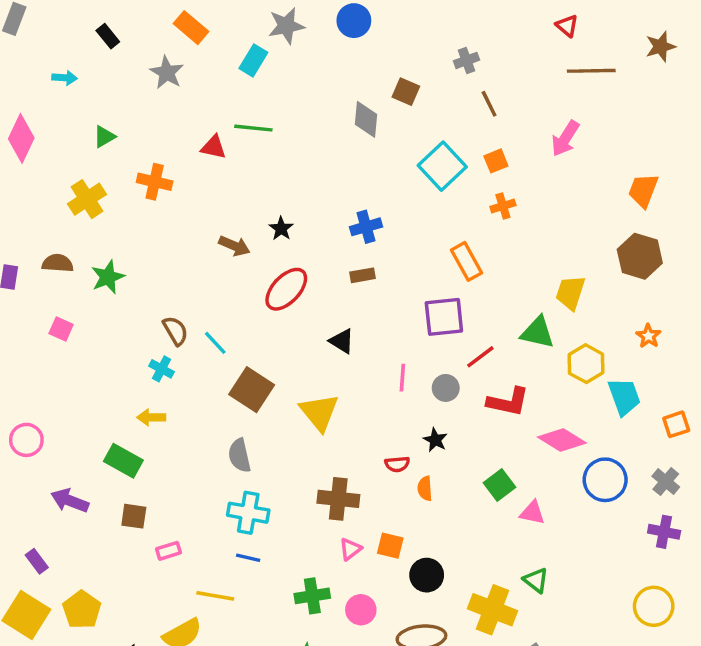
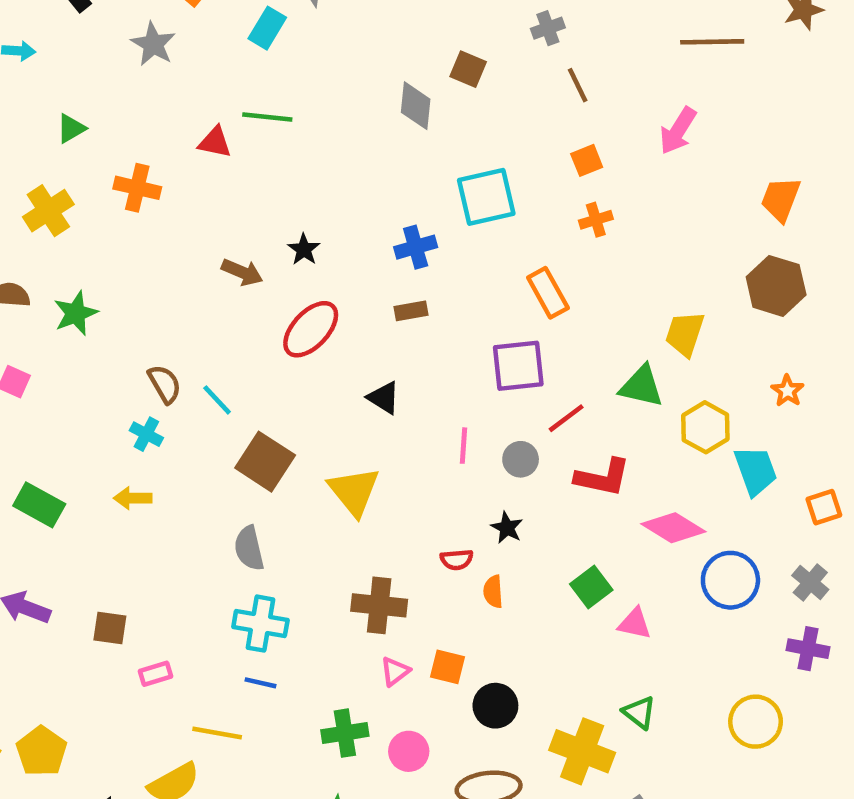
cyan square: (442, 166) -> (486, 197), moved, turned 30
green rectangle: (123, 461) -> (39, 505), moved
yellow circle: (654, 606) -> (756, 722), moved

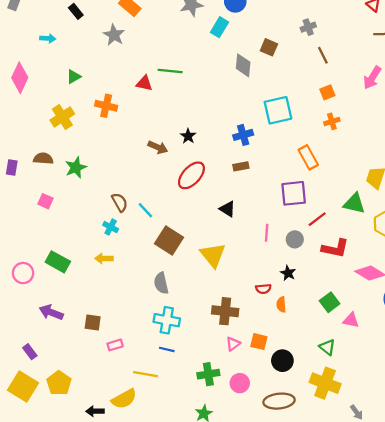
cyan rectangle: (267, 28) -> (220, 27), moved
green triangle: (639, 713) -> (327, 347), moved

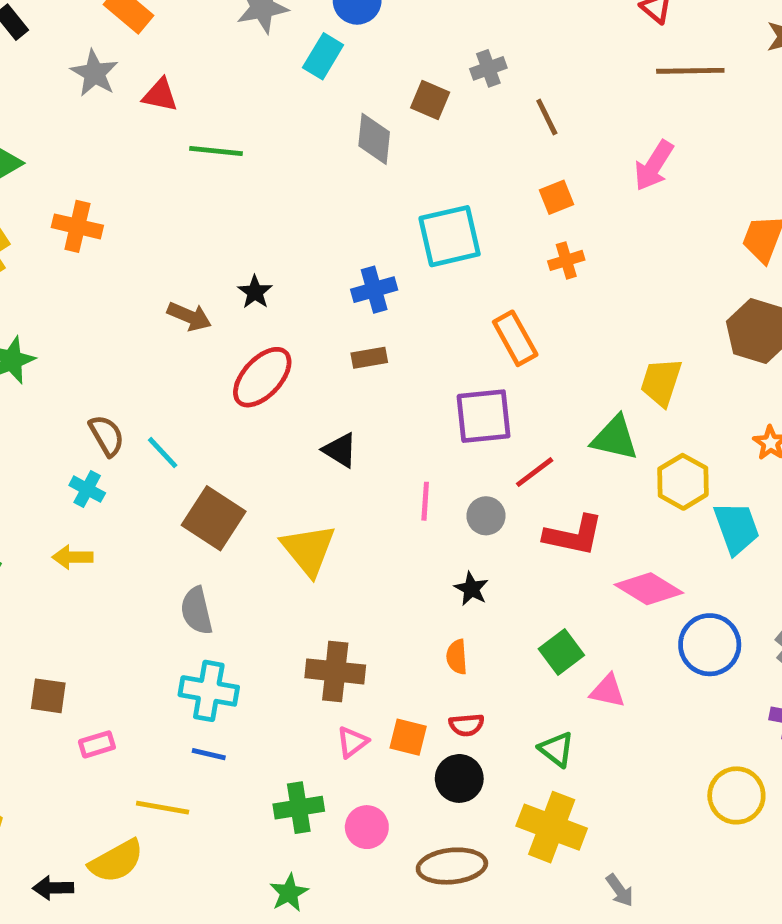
gray cross: (308, 27) -> (488, 68), moved
red triangle: (144, 83) -> (160, 95), moved
red semicircle: (263, 289) -> (467, 725), moved

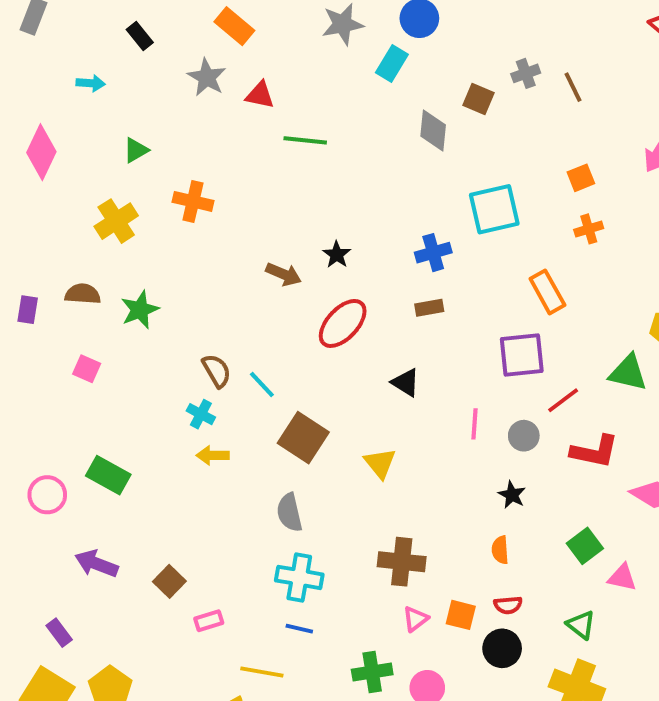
brown line: (547, 117) -> (573, 87), moved
yellow triangle: (308, 550) -> (380, 463), size x0.7
yellow arrow: (73, 557) -> (213, 455), moved
brown square: (48, 696) -> (169, 581), turned 36

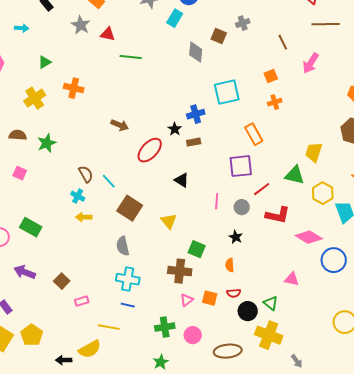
brown line: (573, 87) -> (283, 42), moved
black star: (337, 255) -> (175, 129), moved
green square: (585, 546) -> (197, 249), moved, turned -30
black circle: (502, 648) -> (248, 311), moved

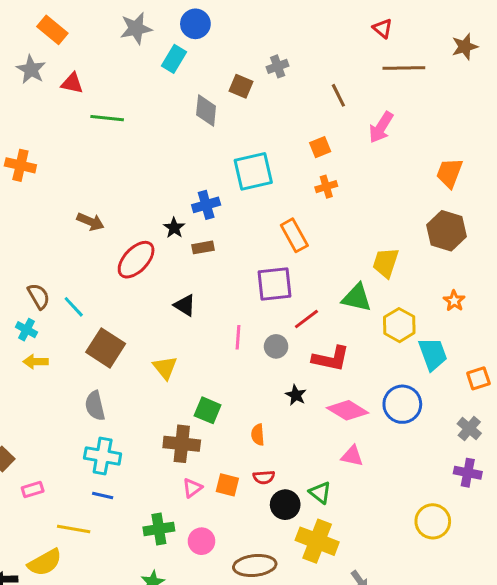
black star: (236, 237) -> (296, 395), moved
pink diamond: (309, 237) -> (348, 410), moved
blue circle: (334, 260) -> (402, 404), moved

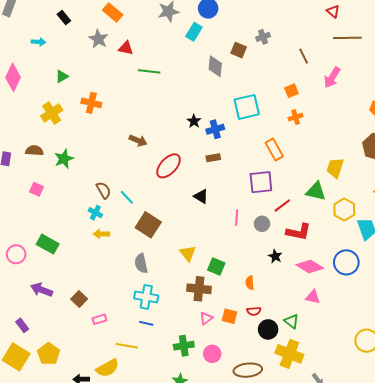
black star: (174, 228) -> (194, 121), moved
yellow triangle: (165, 368) -> (188, 253), moved

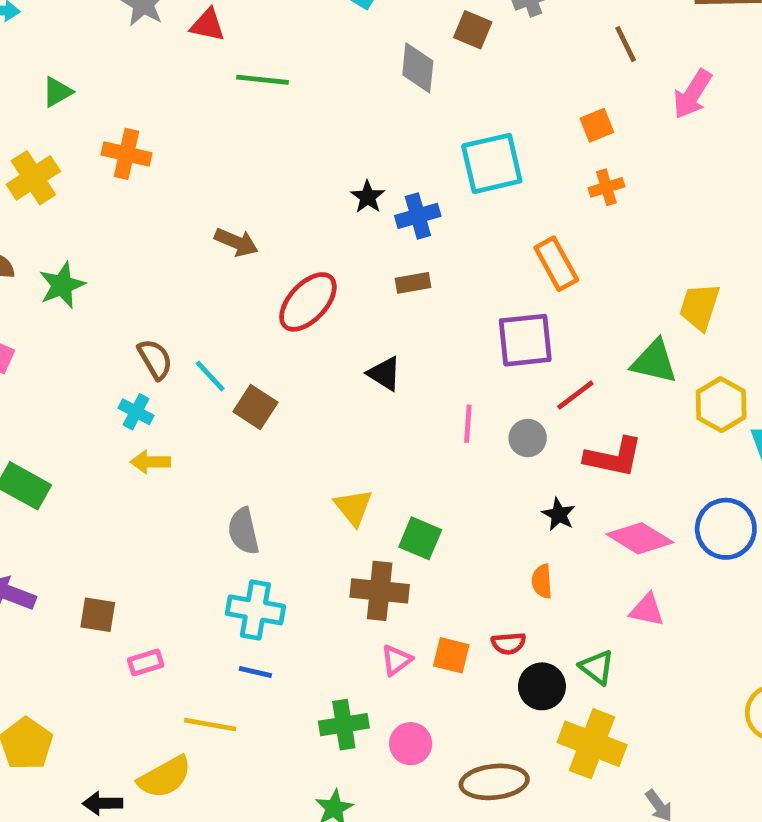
brown square: (148, 225) -> (255, 407), moved, size x0.7
orange semicircle: (250, 283) -> (542, 581), moved
brown square: (79, 299) -> (98, 615), turned -35

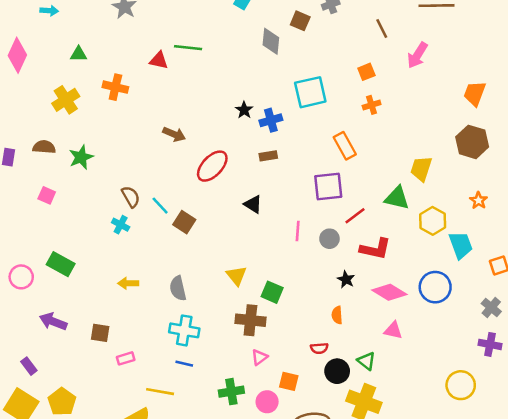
red triangle: (208, 25) -> (159, 60), moved
green triangle: (57, 92) -> (79, 54), turned 30
yellow arrow: (150, 462) -> (128, 283), moved
orange square: (451, 655) -> (289, 381), moved

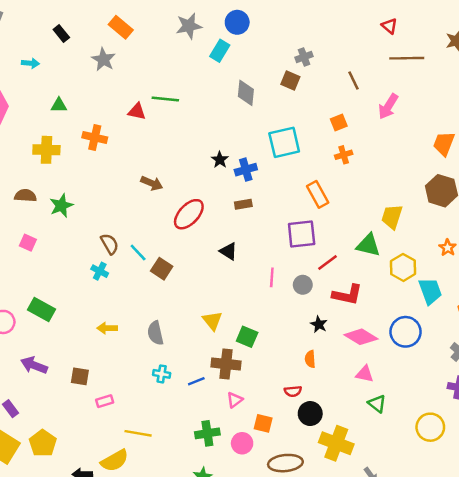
brown square: (300, 21) -> (290, 80), moved
yellow cross: (66, 100) -> (46, 150), turned 35
cyan cross: (184, 330) -> (162, 374), size x0.6
green triangle: (366, 361) -> (377, 404), moved
blue line: (184, 364) -> (196, 381), moved, turned -35

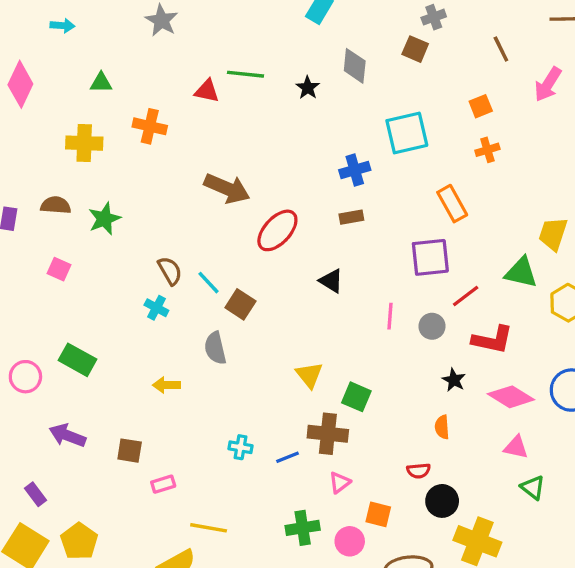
black star: (220, 160) -> (308, 88), moved
brown arrow: (152, 183) -> (227, 188), size x1.5
gray semicircle: (155, 333) -> (215, 348), moved

